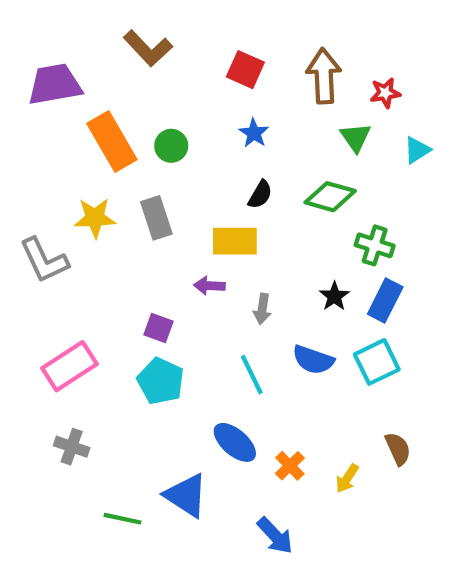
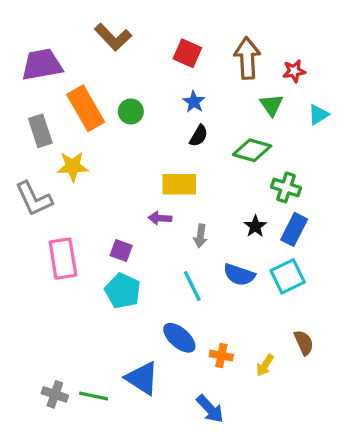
black semicircle: (260, 195) -> (199, 136), moved
gray rectangle: (156, 218) -> (40, 131), moved
pink rectangle: (70, 366) -> (63, 259), moved, turned -66
gray cross: (72, 447) -> (55, 394), moved
orange cross: (290, 466) -> (221, 356), turned -35

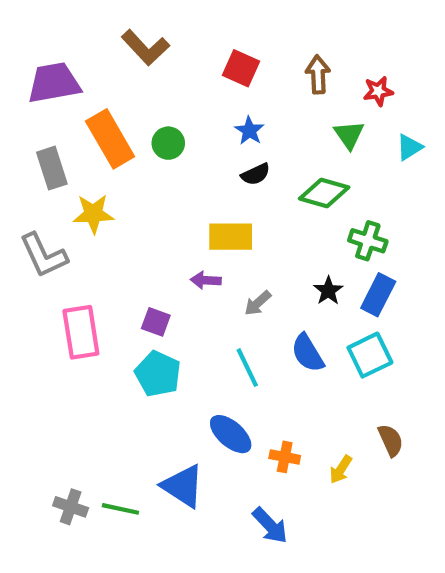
brown arrow: (247, 58) -> (318, 74), size x0.7
black semicircle: (199, 136) -> (256, 174), turned 35
gray arrow: (200, 236) -> (258, 303), turned 40
blue semicircle: (239, 275) -> (308, 353), turned 40

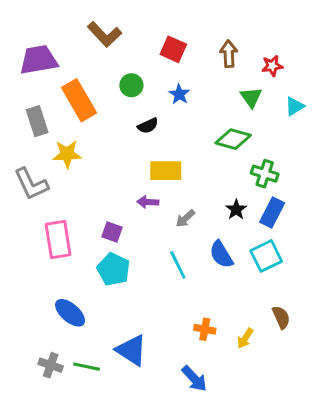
green circle: (168, 143) -> (131, 85), moved
black semicircle: (256, 174) -> (148, 126), moved
blue ellipse: (231, 434) -> (70, 313), moved

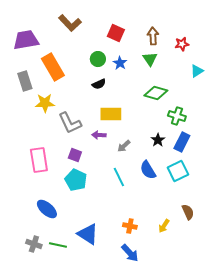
green circle: (131, 85) -> (98, 59), moved
green triangle: (251, 97) -> (150, 59), moved
gray L-shape: (31, 184) -> (70, 123), moved
orange cross: (205, 329) -> (130, 226), moved

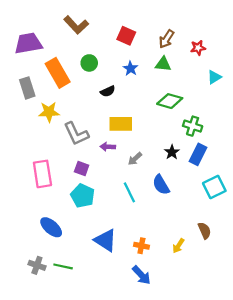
brown arrow: (153, 36) -> (166, 39), turned -144
green circle: (98, 59) -> (89, 63), moved
green triangle: (150, 59) -> (163, 64), turned -49
cyan square: (178, 171) -> (214, 187), moved
blue triangle: (88, 234) -> (106, 240), moved

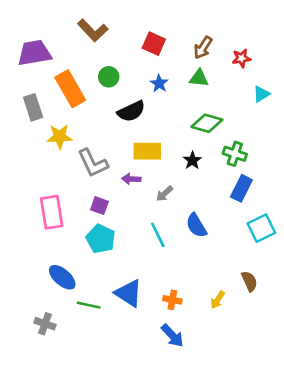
black semicircle: (108, 91) -> (131, 111), size x1.5
black star: (172, 152) -> (192, 160), moved
green line: (63, 266) -> (89, 305), moved

